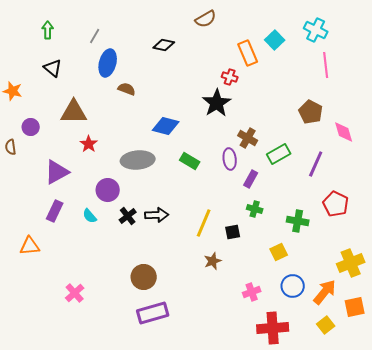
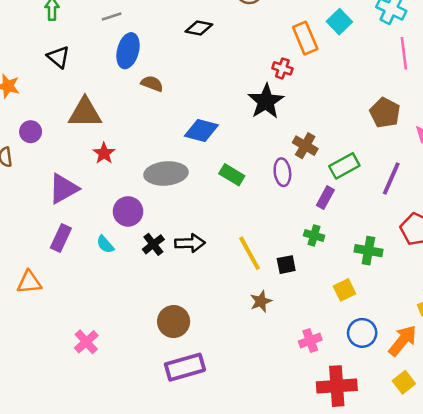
gray line: (95, 36) -> (112, 17), turned 42
purple rectangle: (251, 179) -> (325, 198), moved
yellow line: (204, 223) -> (249, 253), turned -52

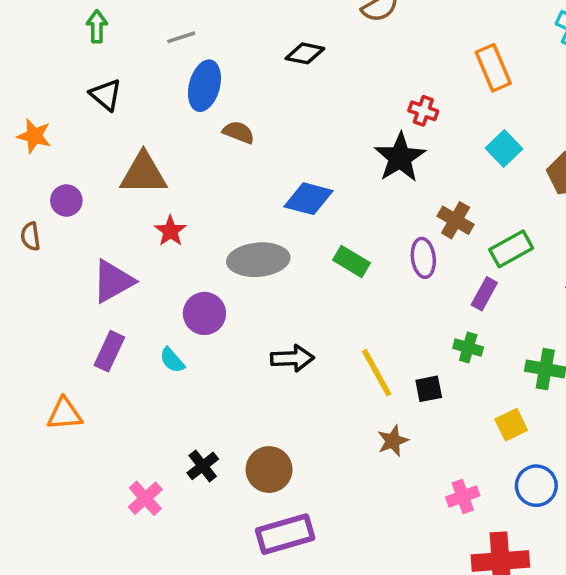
cyan square: (339, 22) -> (504, 148), moved
orange rectangle: (305, 38) -> (493, 68), moved
black cross: (153, 244) -> (203, 466), moved

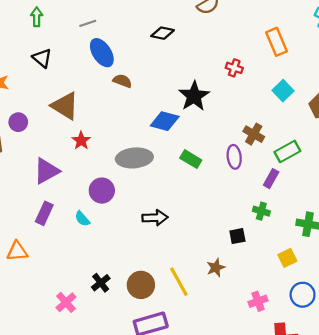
blue ellipse: (204, 86) -> (102, 53), turned -48
black star: (400, 157) -> (194, 96), moved
brown triangle: (143, 174) -> (65, 106), turned 32
yellow line: (377, 373) -> (179, 282), moved

